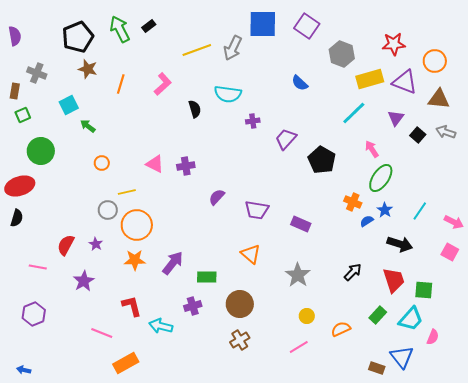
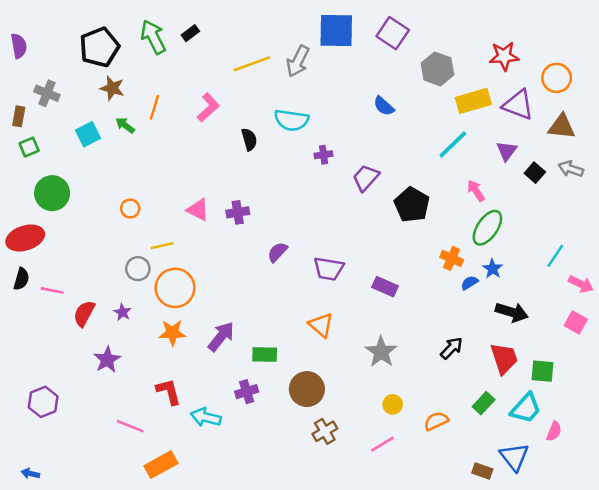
green arrow: (88, 126) -> (125, 125), moved
cyan line: (420, 211) -> (555, 256), moved
pink line: (38, 267) -> (52, 290), moved
brown cross: (240, 340) -> (325, 431), moved

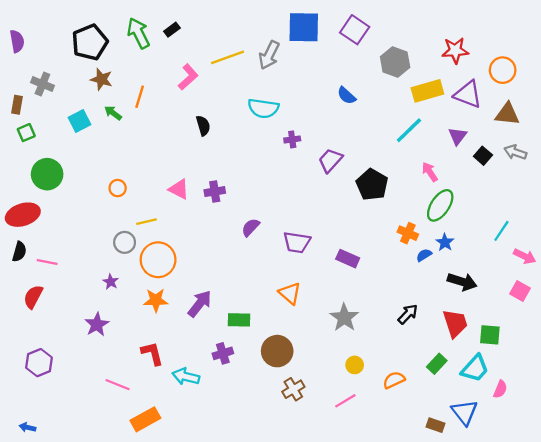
pink L-shape: (208, 107) -> (188, 77), moved
black semicircle: (249, 139) -> (203, 126), moved
red semicircle: (84, 314) -> (33, 297), moved

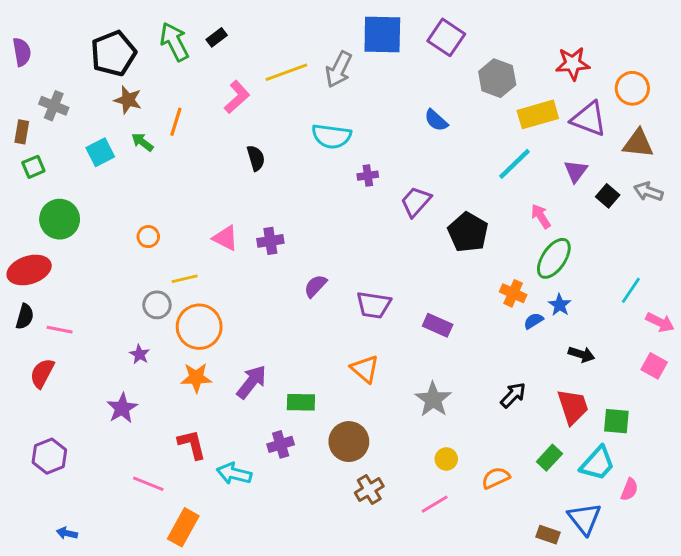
black arrow: (462, 282) -> (581, 354), size x0.7
orange rectangle: (145, 419) -> (183, 527), turned -32
blue arrow: (27, 427) -> (67, 533), moved

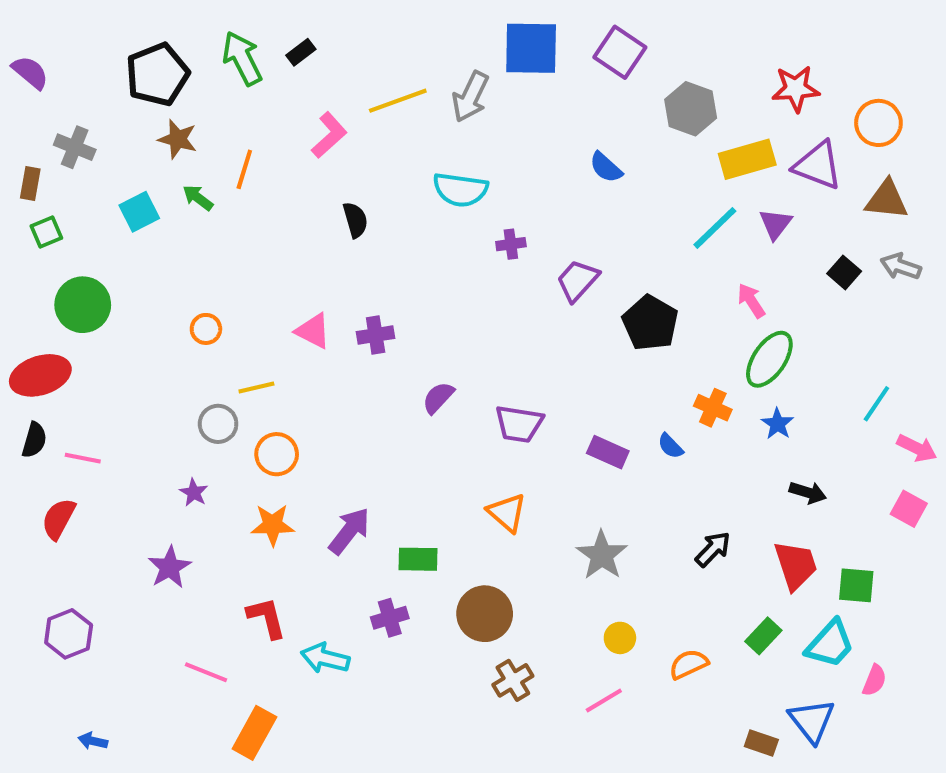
purple semicircle: (22, 52) -> (30, 72), turned -40
purple triangle: (576, 171) -> (775, 224), moved
blue semicircle: (533, 321) -> (670, 446), moved, turned -102
orange circle: (199, 327) -> (277, 454), size x0.7

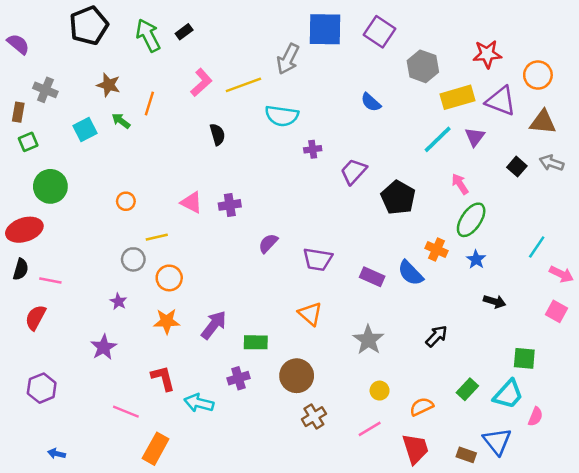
black pentagon: (157, 74) -> (89, 26), moved
yellow line: (398, 101) -> (243, 85), moved
blue semicircle: (670, 446) -> (410, 273), size x1.6
red trapezoid: (796, 565) -> (415, 449), moved

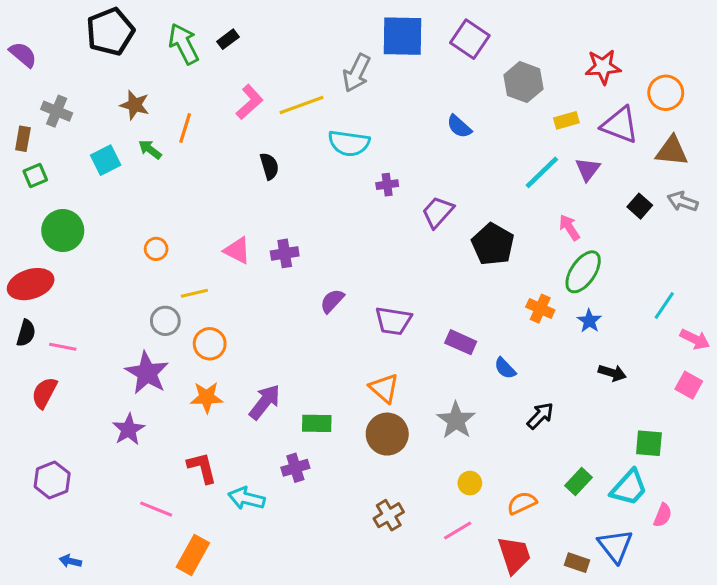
yellow rectangle: (457, 97) -> (566, 120), size x0.6
blue semicircle: (410, 273) -> (505, 368), moved, size x0.7
purple star: (118, 301) -> (147, 373), size x2.0
brown circle: (297, 376) -> (387, 434), moved

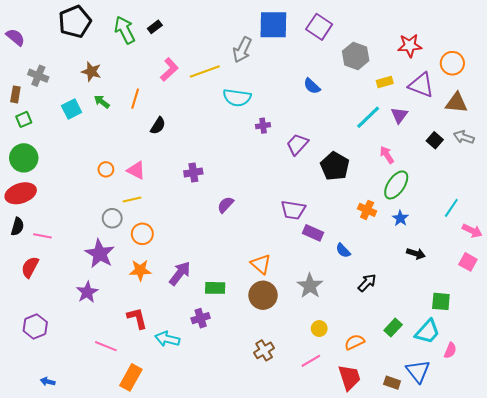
orange line: (185, 128) -> (135, 99), moved
black semicircle: (269, 166) -> (158, 126), moved, turned 48
green circle: (63, 231) -> (24, 158), moved
pink triangle: (237, 250) -> (136, 170), moved
purple trapezoid: (393, 321) -> (293, 210), moved

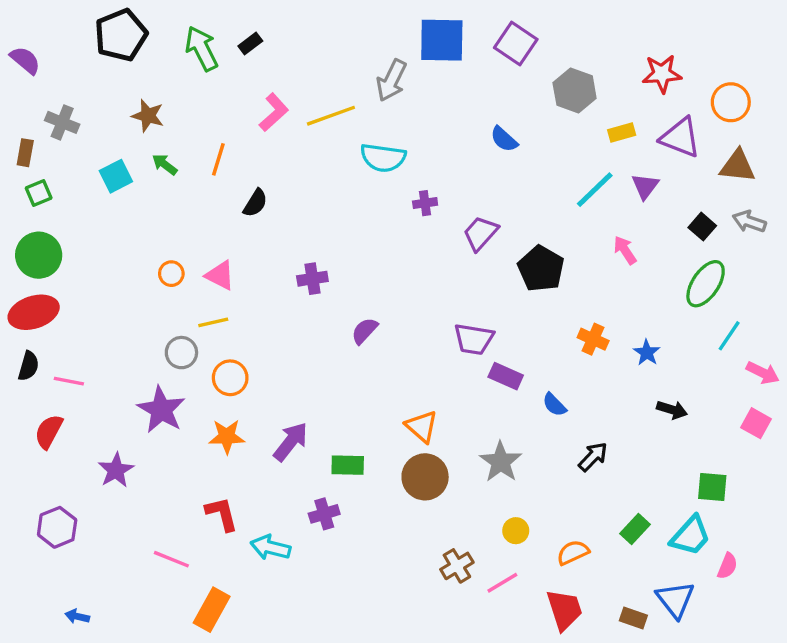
green ellipse: (396, 185) -> (706, 284), moved
purple star: (87, 292) -> (116, 470), moved
brown cross: (264, 350) -> (457, 566), moved

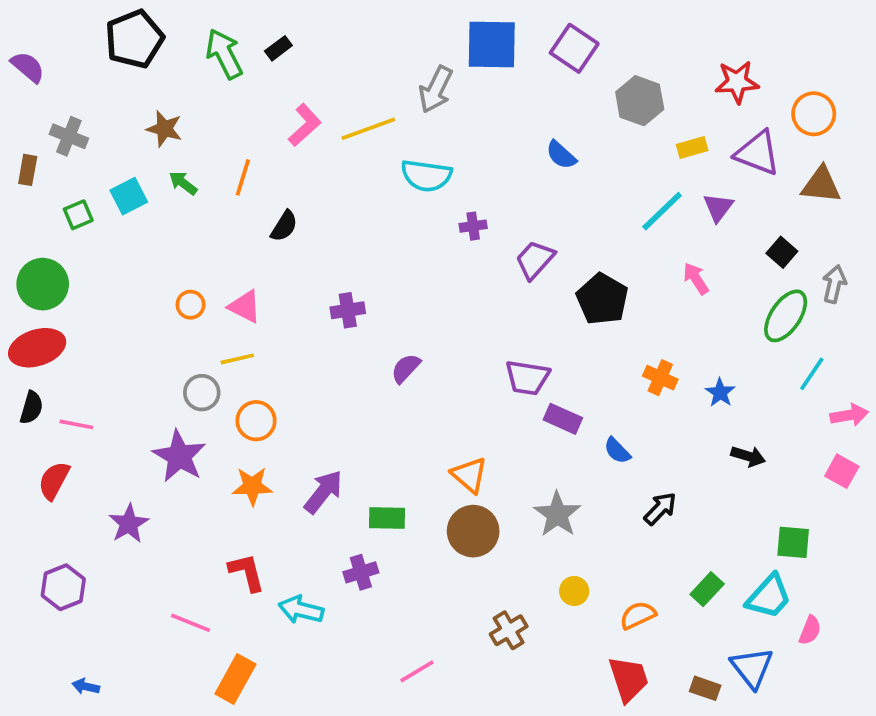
green square: (39, 193) -> (78, 215), moved
gray arrow: (749, 222) -> (834, 284), moved, turned 84
pink arrow: (763, 373) -> (849, 415), turned -36
pink line: (502, 583) -> (417, 671), moved

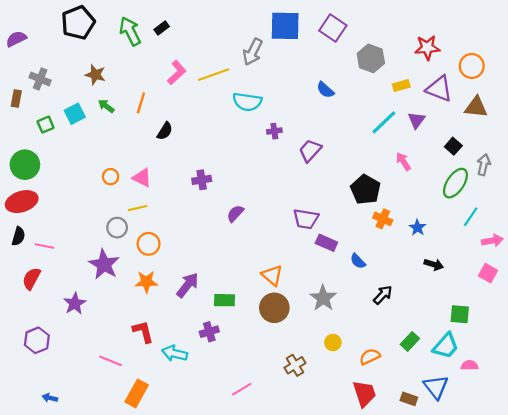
purple semicircle: (28, 67) -> (16, 39), turned -66
black pentagon: (602, 299) -> (365, 190), moved
pink semicircle: (810, 630) -> (470, 365), turned -112

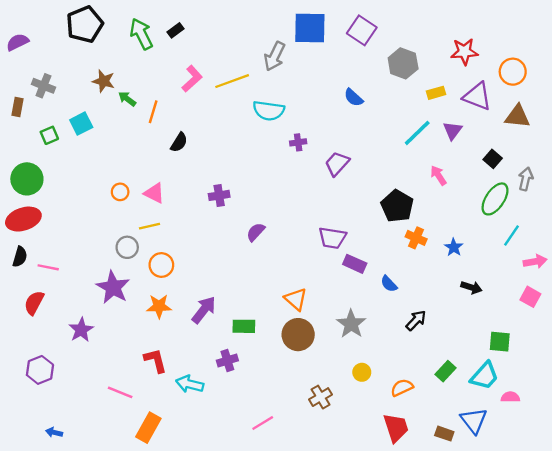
green arrow: (106, 106) -> (127, 99), moved

